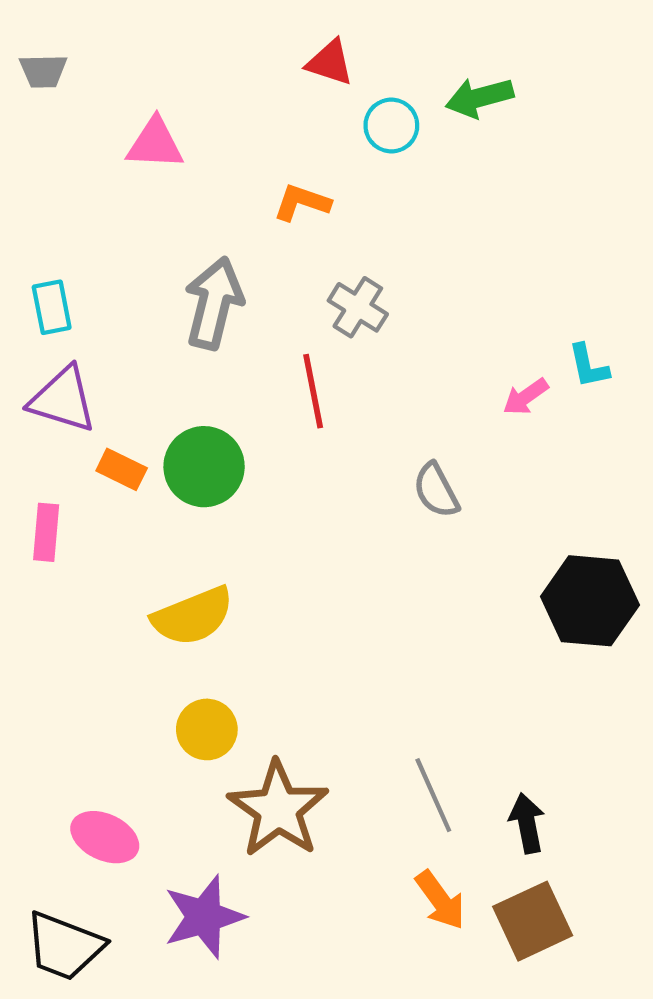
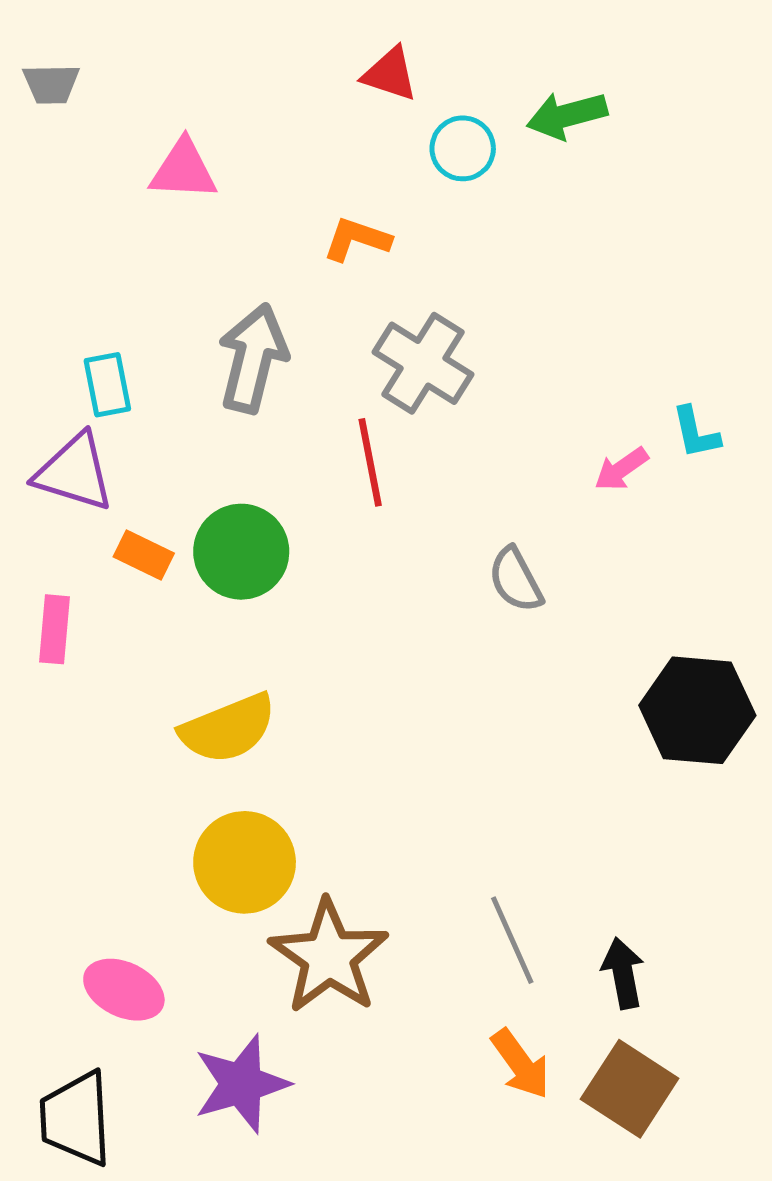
cyan rectangle: (52, 307) -> (107, 385), moved
gray cross: (358, 307) -> (423, 363), size x1.4
yellow circle: (207, 729) -> (245, 862), size x1.4
brown square: (533, 921) -> (630, 1089), turned -32
black trapezoid: (64, 946) -> (76, 1119), turned 66

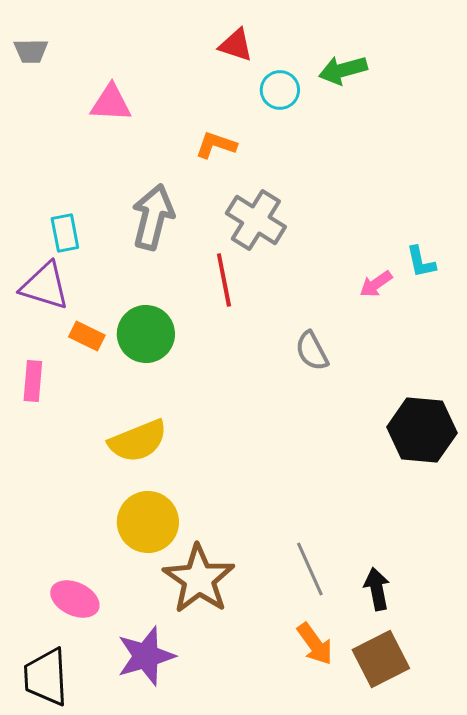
brown square: (630, 1089) -> (381, 659), turned 30

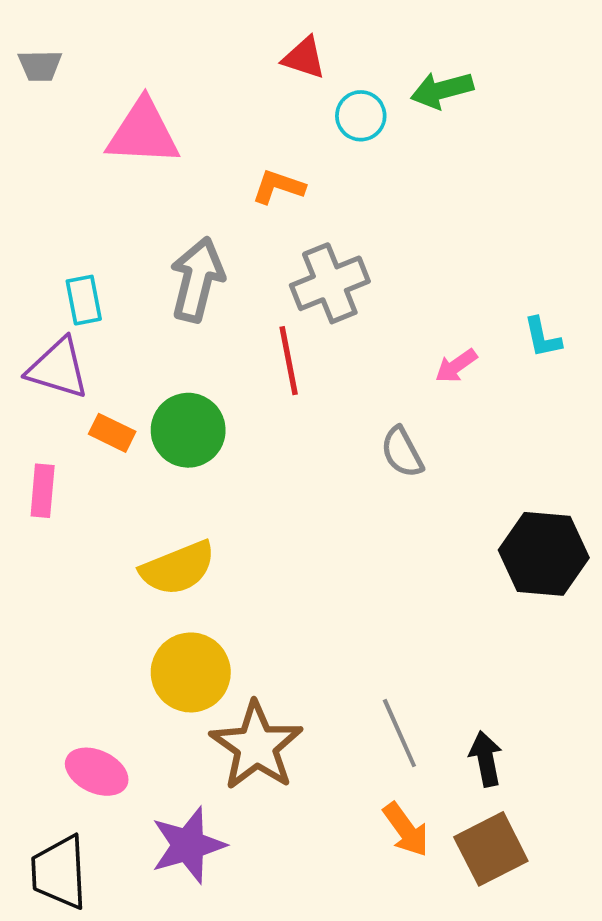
pink triangle: (111, 103) -> (143, 133), size x1.4
gray cross: (256, 220) -> (330, 283), turned 36
pink arrow: (376, 284) -> (456, 366), moved

